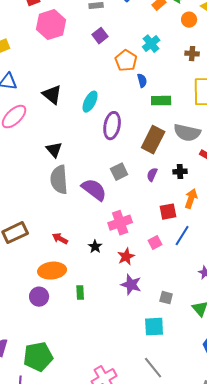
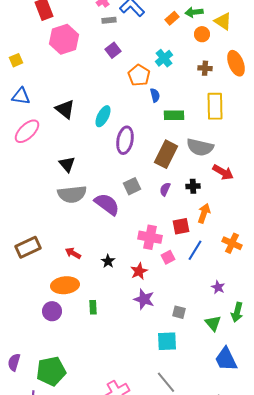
gray semicircle: (59, 180) -> (72, 194), turned -92
pink cross: (120, 223) -> (150, 237), moved, turned 30

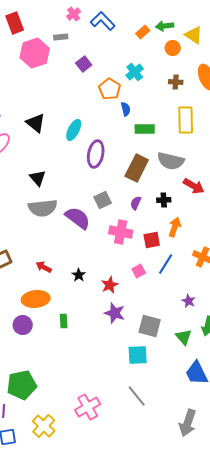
gray rectangle: (109, 20) -> (61, 37), moved
pink cross: (150, 237) -> (121, 232), moved
gray square: (179, 312) -> (150, 326), size x1.6

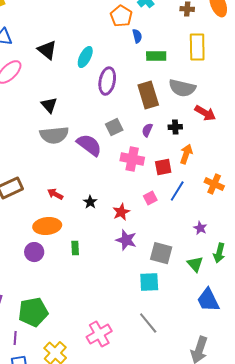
brown rectangle: (137, 168) -> (148, 95), turned -44

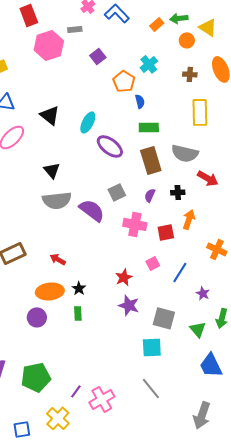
green rectangle: (156, 56) -> (149, 127), moved
purple ellipse: (107, 81) -> (110, 146), turned -64
blue line: (177, 191) -> (180, 272), moved
black star: (90, 202) -> (79, 288), moved
purple line: (15, 338) -> (76, 391), moved, turned 32

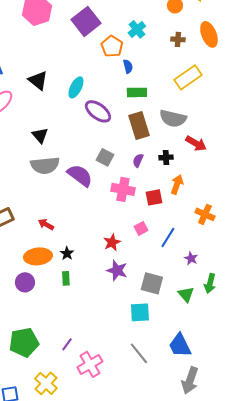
purple square: (98, 56) -> (86, 21), size x1.8
yellow rectangle: (200, 112) -> (188, 77), turned 56
gray square: (117, 192) -> (105, 157), turned -36
blue trapezoid: (211, 365) -> (180, 345), moved
purple line: (76, 391) -> (67, 344), moved

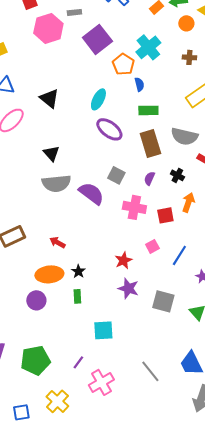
cyan cross: (137, 29) -> (148, 47), size x1.4
cyan ellipse: (76, 87) -> (98, 99), moved
black cross: (166, 157) -> (177, 175), turned 32
cyan square: (140, 312) -> (103, 330), moved

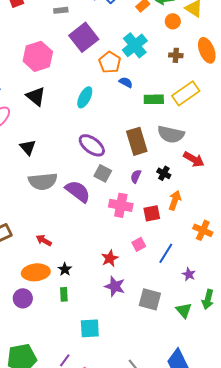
pink hexagon: (48, 28) -> (38, 56), moved
blue semicircle: (139, 84) -> (126, 82), turned -48
green rectangle: (148, 110) -> (154, 99), moved
purple ellipse: (109, 129) -> (92, 145), moved
black triangle: (51, 153) -> (28, 147), moved

